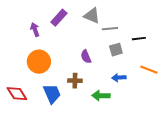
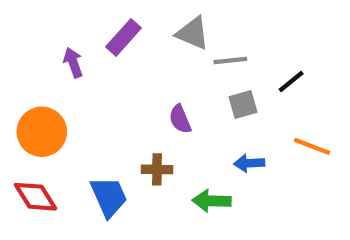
black line: (139, 39) -> (291, 81), turned -32
orange circle: (39, 62) -> (42, 132), moved

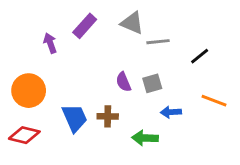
gray square: (243, 104) -> (152, 83), moved
red diamond: (36, 197) -> (24, 135), turned -44
blue trapezoid: (109, 197) -> (75, 118), moved

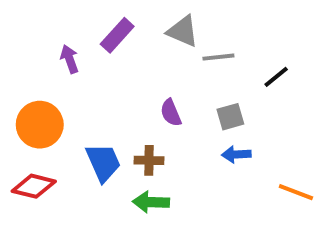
gray square: (152, 83) -> (230, 117), moved
orange line: (214, 101) -> (296, 192), moved
green arrow: (145, 138) -> (151, 202), moved

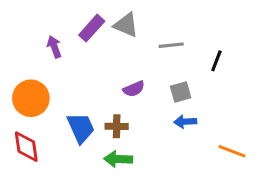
gray triangle: (183, 31) -> (126, 25), moved
black line: (276, 77) -> (216, 61), turned -30
purple semicircle: (171, 113) -> (134, 89), turned -90
red diamond: (34, 186) -> (26, 147), turned 68

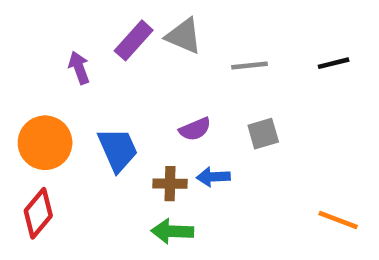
black line: (216, 61) -> (334, 63), moved, turned 55
blue arrow: (185, 122) -> (213, 177), moved
blue trapezoid: (81, 128) -> (118, 150), moved
red diamond: (26, 147) -> (38, 213), turned 48

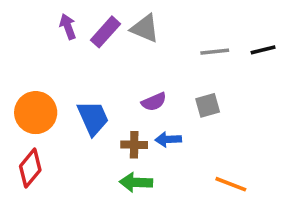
gray line: (250, 65) -> (215, 52), moved
purple arrow: (79, 68) -> (68, 27), moved
orange line: (338, 220) -> (231, 184), moved

